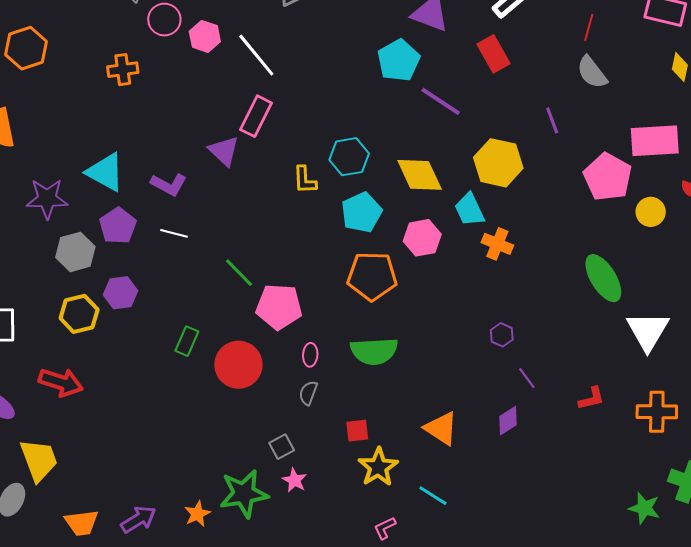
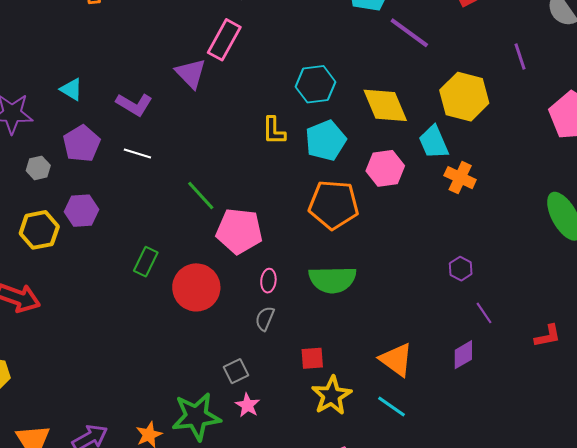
cyan triangle: (105, 172) -> (71, 89), size x0.6
yellow L-shape: (305, 180) -> (274, 131), moved
gray hexagon: (75, 252) -> (38, 168), size x0.6
cyan line: (433, 496) -> (391, 407), moved

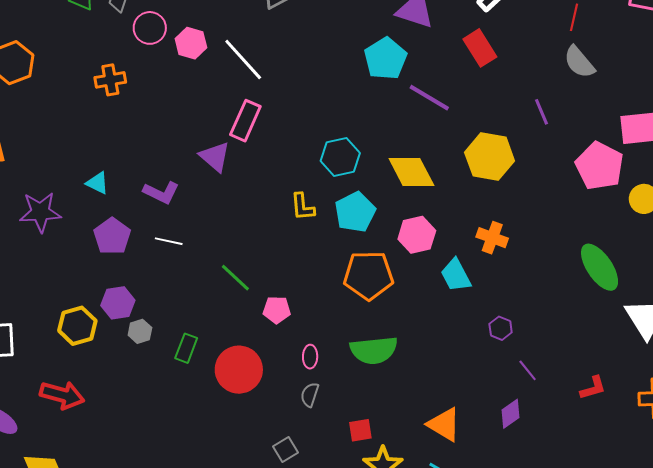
cyan trapezoid: (434, 142) -> (456, 275), moved
gray hexagon: (38, 168) -> (140, 331), moved
pink pentagon: (239, 231) -> (277, 310), size x0.6

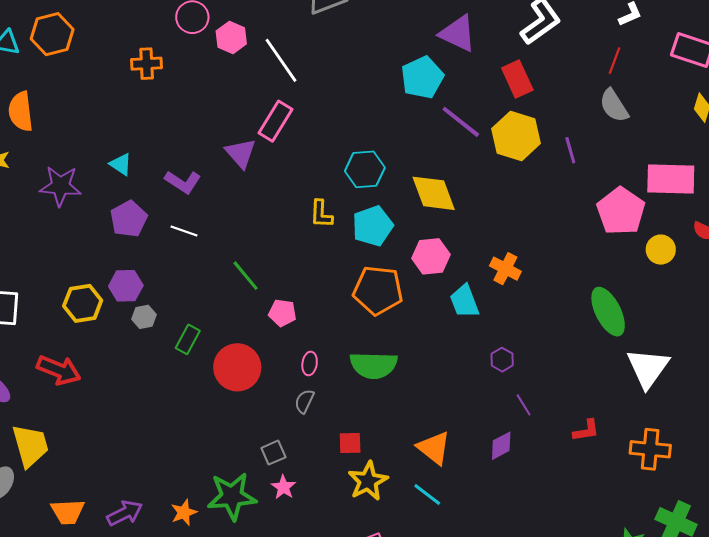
yellow hexagon: (490, 157) -> (516, 136), moved

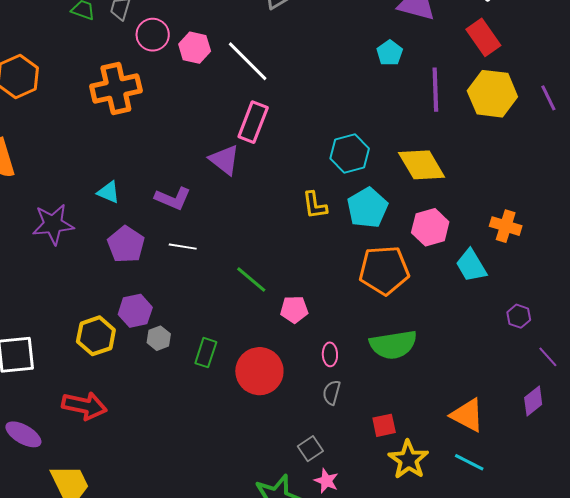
orange cross: (147, 64) -> (116, 89), size x1.6
cyan pentagon: (422, 78) -> (390, 53), size x0.6
purple line: (461, 122) -> (435, 90), turned 60

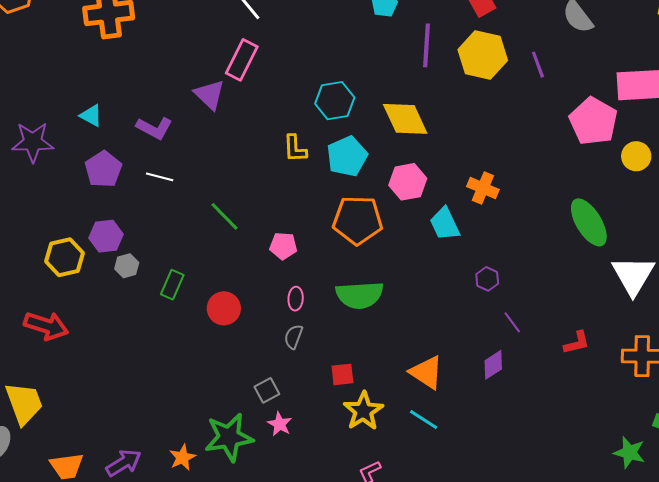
pink pentagon: (294, 309) -> (283, 246), moved
red circle: (259, 371) -> (224, 308), size x0.7

